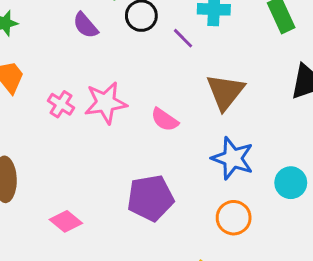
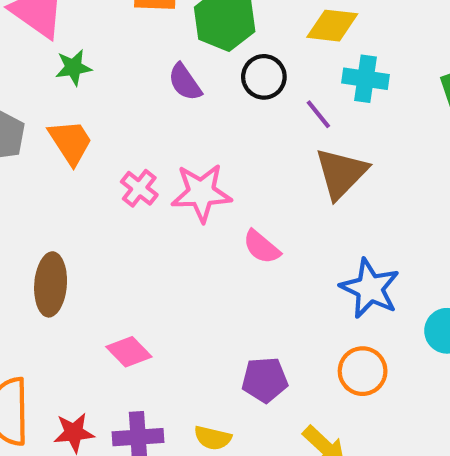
brown triangle: (225, 92) -> (341, 173), moved
pink semicircle: (165, 120) -> (262, 247), moved
purple pentagon: (150, 198) -> (265, 380), moved, size x0.7

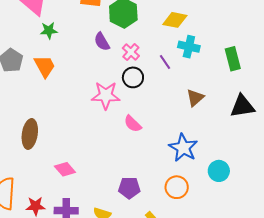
black circle: (264, 77) -> (133, 77), moved
brown triangle: (341, 173) -> (195, 98), moved, size x0.7
pink cross: (139, 188) -> (131, 52), moved

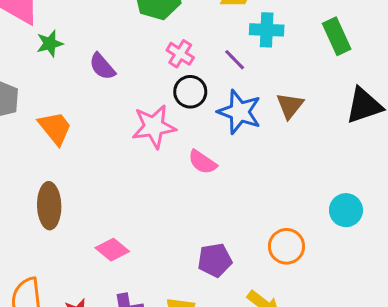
purple semicircle: (102, 42) -> (102, 66), moved
orange trapezoid: (45, 66) -> (55, 128), moved
blue star: (183, 148) -> (239, 112), moved

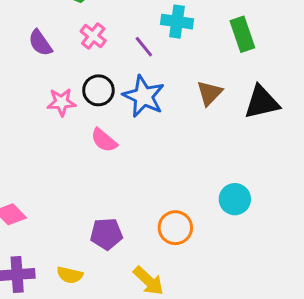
purple semicircle: (102, 66) -> (40, 43), moved
black circle: (190, 92) -> (98, 90), moved
brown triangle: (290, 106) -> (209, 93), moved
pink star: (154, 127) -> (61, 102), size x0.7

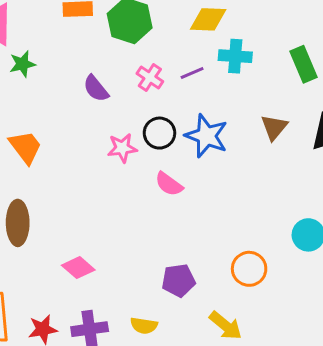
purple line: (144, 47) -> (192, 73), moved, turned -70

